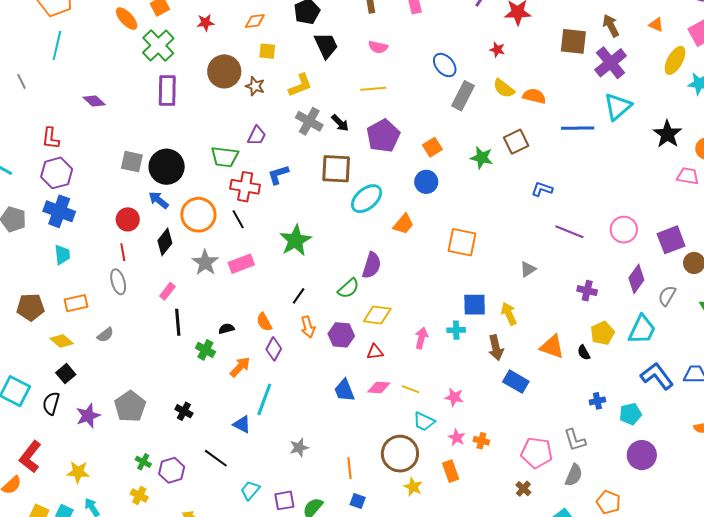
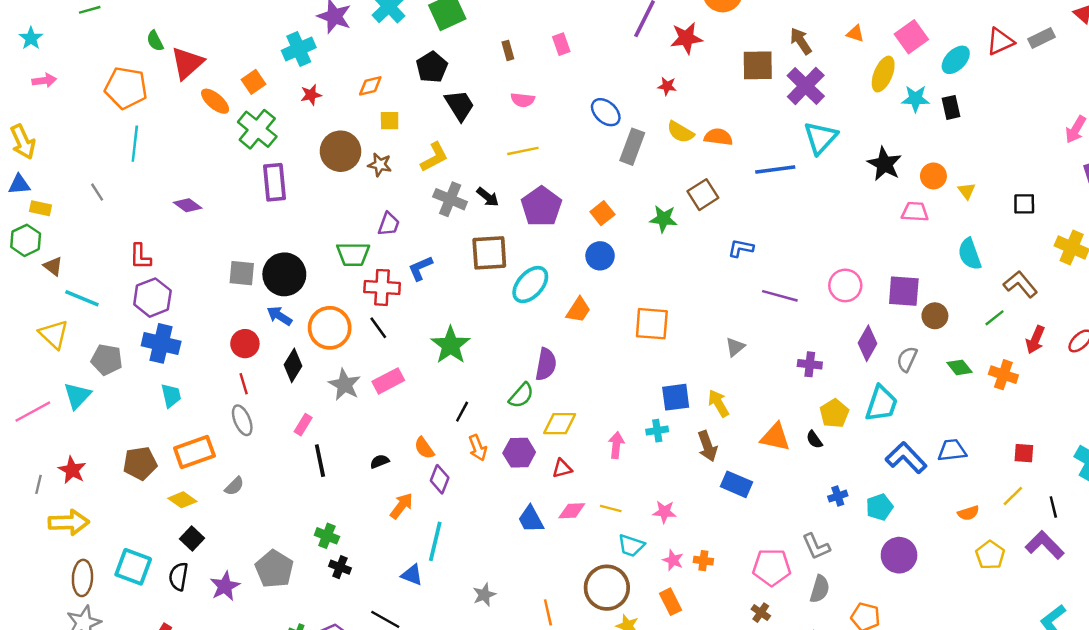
purple square: (671, 240) -> (904, 291), turned 32
orange rectangle: (76, 303) -> (194, 452), size x1.4
green cross: (205, 350) -> (327, 536), moved

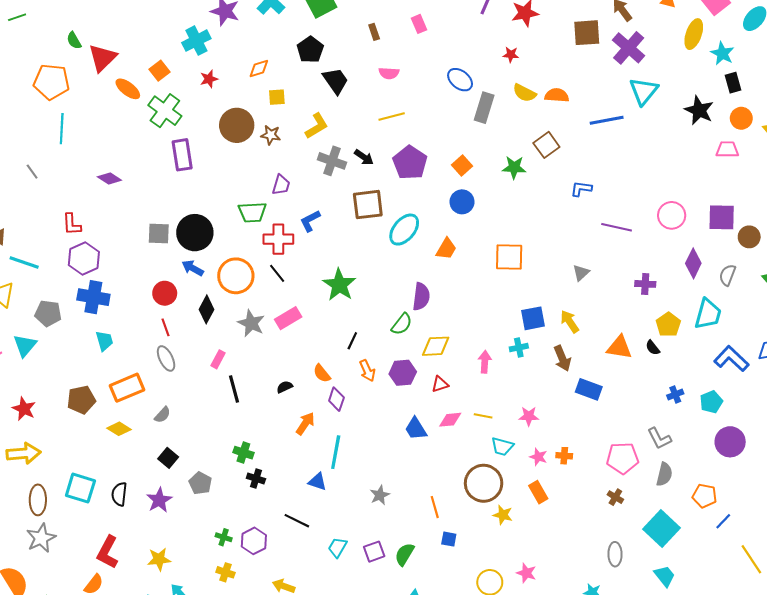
cyan star: (915, 99) -> (722, 53), turned 30
black rectangle: (951, 107) -> (733, 83), moved
black square: (192, 538) -> (168, 458), moved
gray pentagon: (274, 569) -> (200, 483), size x0.7

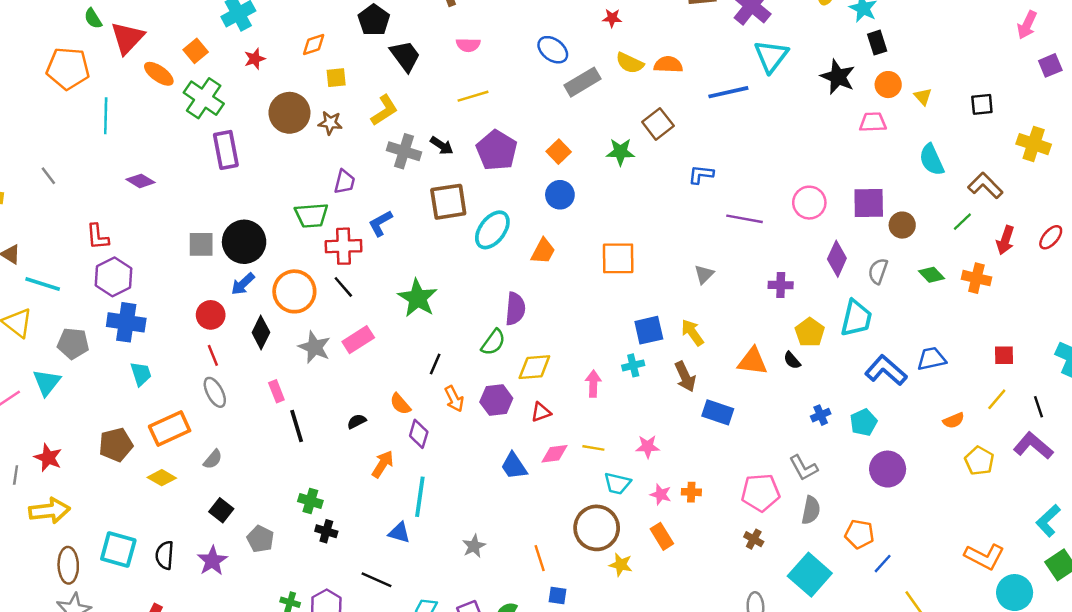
gray rectangle: (484, 108) -> (583, 82), turned 44
cyan line: (62, 129) -> (106, 116), moved
blue arrow: (193, 268) -> (243, 284), turned -70
pink rectangle: (218, 359) -> (276, 391), turned -48

